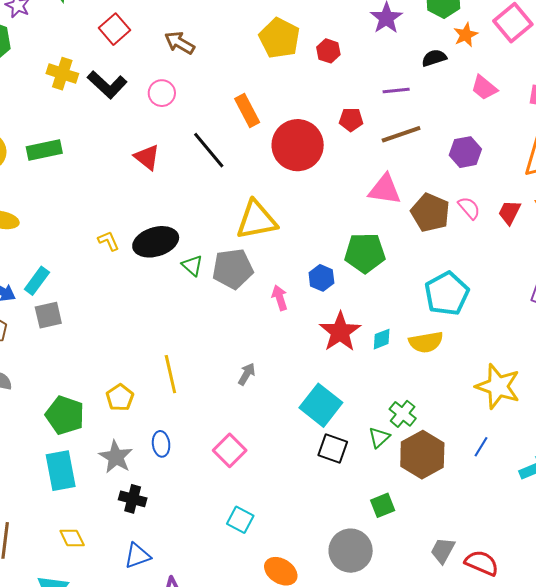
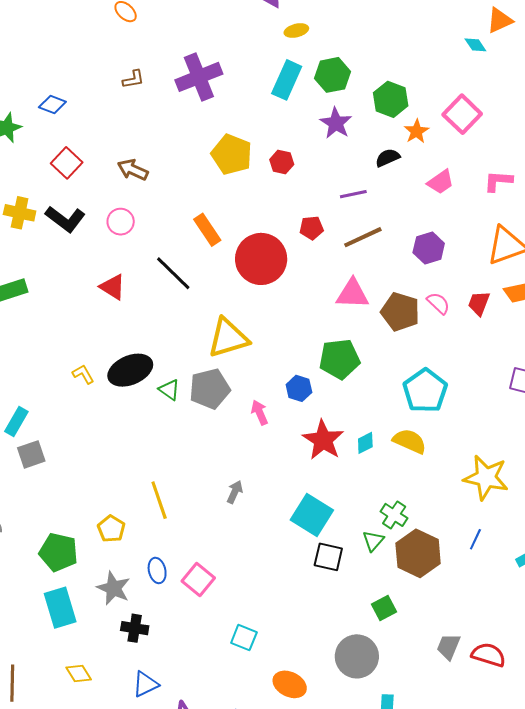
pink trapezoid: (484, 88) -> (441, 182), turned -68
yellow semicircle: (426, 342) -> (410, 441), turned -140
pink square: (230, 450) -> (198, 580), moved

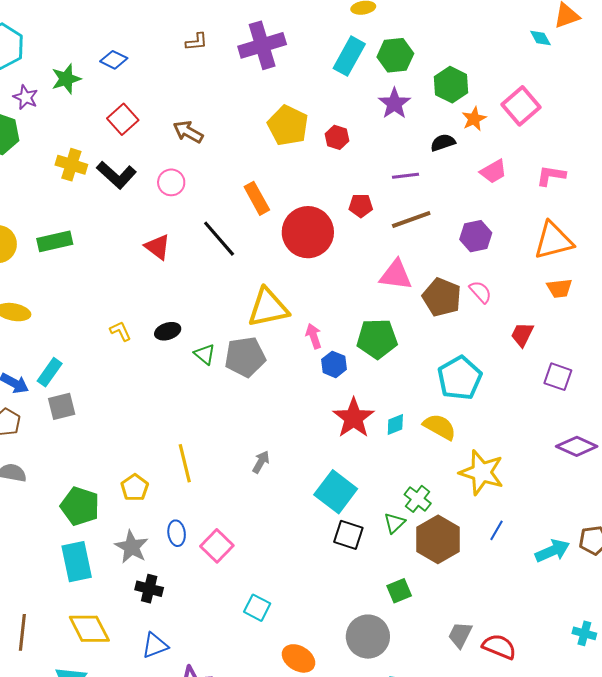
red trapezoid: (479, 303) -> (522, 335), moved
black ellipse: (130, 370) -> (168, 331), size x0.6
pink arrow: (259, 413) -> (314, 336), moved
yellow star: (486, 478) -> (482, 472), moved
yellow diamond: (79, 674) -> (89, 629), size x1.6

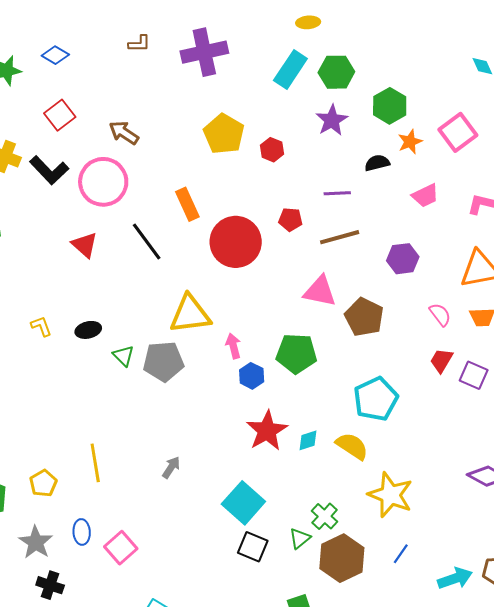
pink circle: (171, 182) -> (103, 182), size x1.8
pink semicircle: (480, 292) -> (440, 314), moved
purple square: (558, 377) -> (474, 375), moved

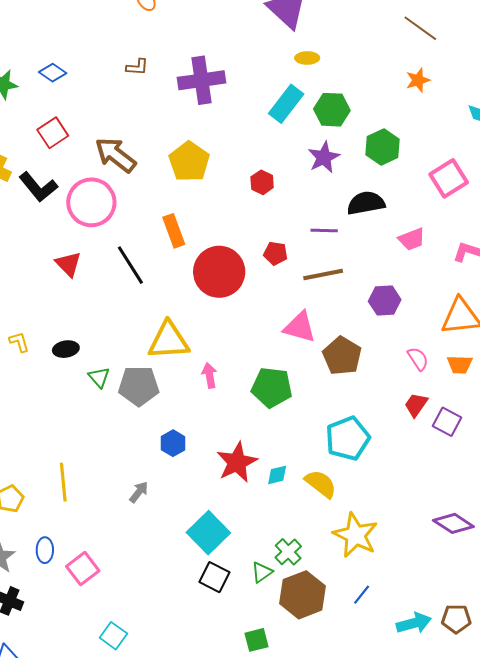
brown arrow: (124, 133) -> (115, 155), size x1.4
yellow pentagon: (224, 134) -> (189, 162), moved
orange star: (410, 142) -> (418, 80), moved
black semicircle: (377, 163) -> (366, 203), size x1.5
blue hexagon: (252, 376) -> (173, 443), moved

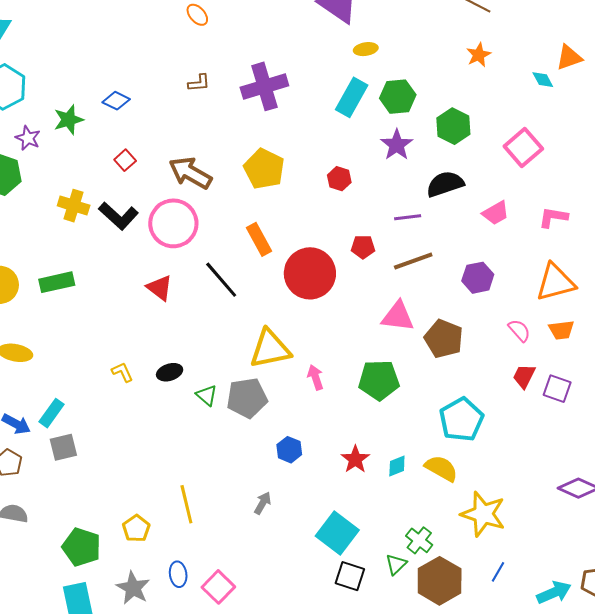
red square: (53, 133) -> (125, 160), size x0.7
red star: (237, 462) -> (355, 459), size x0.7

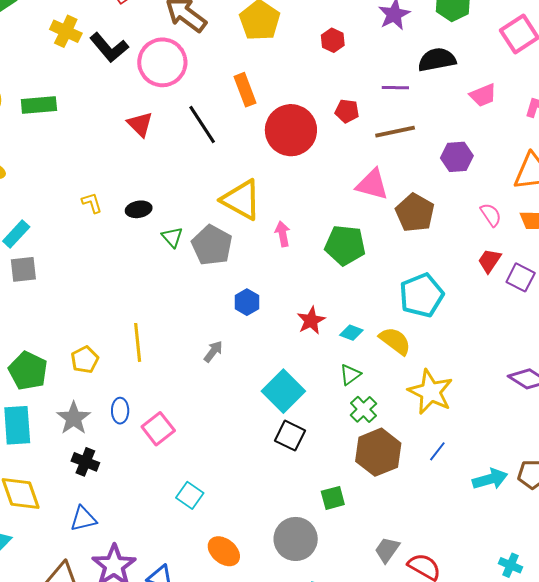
yellow triangle: (270, 349) -> (241, 200), turned 33
gray pentagon: (247, 398) -> (212, 245), turned 30
cyan diamond: (397, 466) -> (351, 333), turned 35
green triangle: (396, 564) -> (350, 375), moved

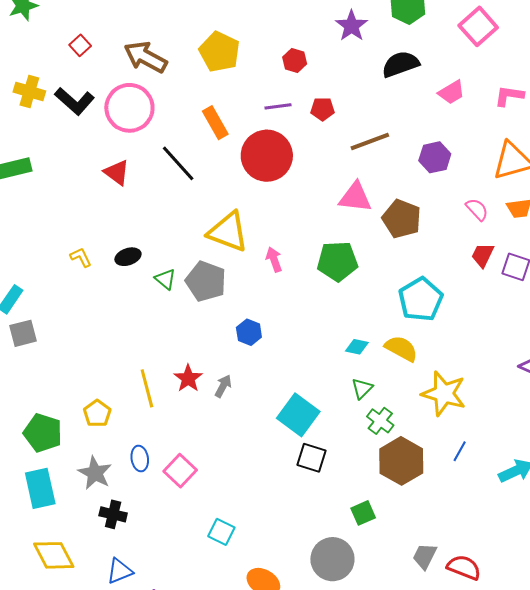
purple line: (395, 88) -> (278, 106), moved
red pentagon: (347, 111) -> (323, 109), moved
red star: (311, 320) -> (188, 378), moved

